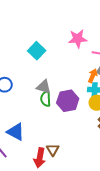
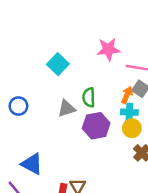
gray triangle: (44, 87) -> (67, 108), turned -35
green semicircle: (46, 99) -> (89, 97), moved

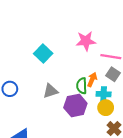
orange arrow: (127, 95) -> (92, 80), moved
green semicircle: (89, 97) -> (82, 86), moved

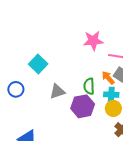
cyan square: (43, 53) -> (38, 64), moved
orange arrow: (92, 80) -> (108, 78), moved, turned -64

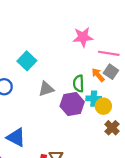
cyan cross: (111, 95) -> (94, 99), moved

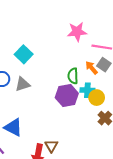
gray triangle: (46, 89) -> (23, 84), moved

